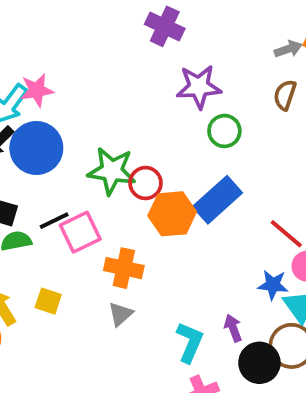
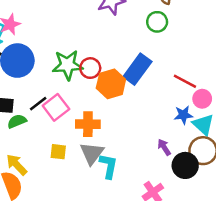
green circle: (224, 131) -> (157, 22), moved
yellow square: (48, 301) -> (58, 152), moved
gray triangle: (120, 314) -> (92, 153), size x1.5
cyan L-shape: (190, 342) -> (108, 166), moved

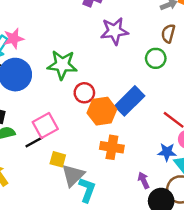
green star: (68, 65) -> (62, 65), moved
black line: (38, 104) -> (34, 142), moved
orange cross: (88, 124) -> (112, 147), moved
yellow square: (58, 152) -> (58, 159), moved

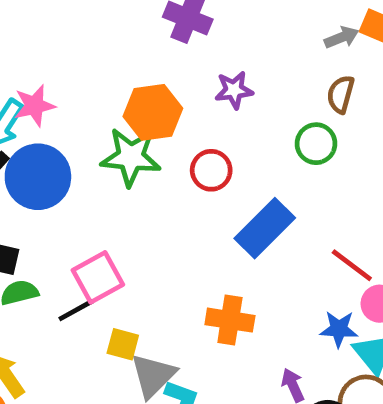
purple star: (114, 31) -> (234, 90), size x0.7
red circle: (84, 93) -> (211, 170), moved
orange hexagon: (102, 111) -> (153, 112), moved

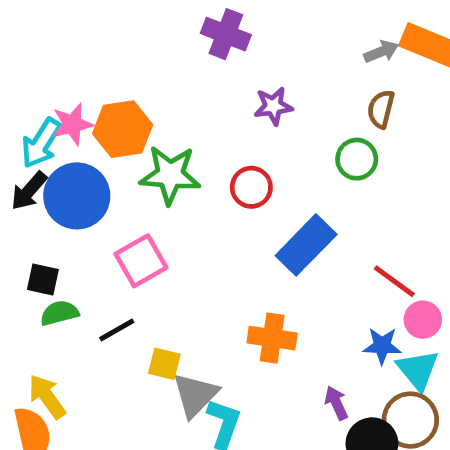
orange hexagon: (153, 112) -> (123, 129), moved
pink square: (98, 277) -> (141, 261), moved

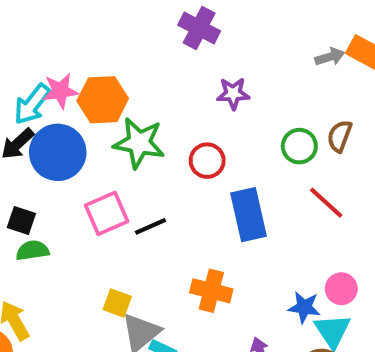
brown semicircle: (381, 109) -> (340, 136), moved
blue rectangle: (306, 245) -> (249, 215), turned -63
red line: (394, 281) -> (326, 203), moved
black line: (117, 330) -> (150, 226), moved

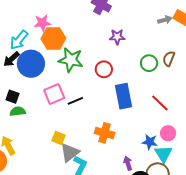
pink star: (60, 91) -> (42, 23), moved
red line: (326, 203) -> (160, 103), moved

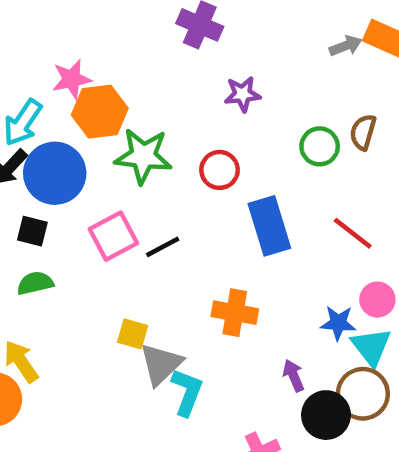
black square: (12, 97) -> (32, 231), moved

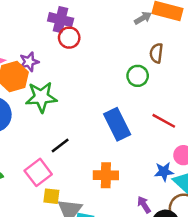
purple star: (242, 94) -> (29, 62), moved
brown semicircle: (363, 132) -> (156, 53), moved
red circle: (220, 170) -> (69, 38), moved
pink square: (113, 236) -> (38, 172), moved

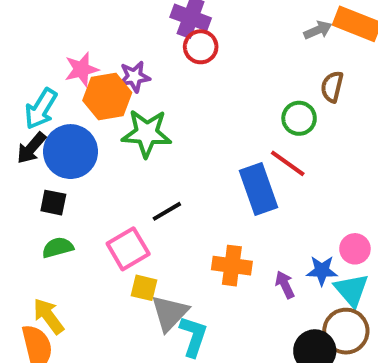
red line: (164, 121) -> (288, 163), moved
purple arrow: (144, 205) -> (285, 285), moved

